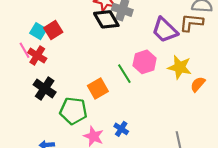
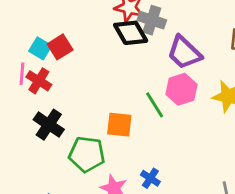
purple trapezoid: (165, 30) -> (184, 53), moved
pink line: (24, 50) -> (22, 74), turned 35
orange square: (98, 88) -> (119, 125), turned 36

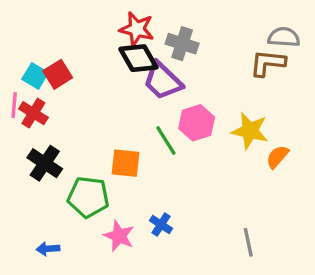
gray cross: (152, 20) -> (182, 44), moved
purple trapezoid: (184, 53) -> (163, 81), moved

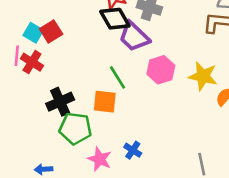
green line: (166, 141) -> (117, 77), moved
black cross: (45, 163) -> (60, 102), moved, turned 32

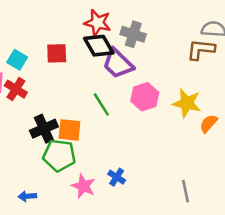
red square: (51, 31) -> (57, 53), moved, turned 30
orange square: (105, 102) -> (69, 130), moved

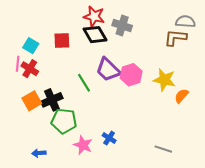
purple trapezoid: (118, 64) -> (108, 70), moved
green line: (101, 104) -> (84, 83), moved
orange square: (69, 130) -> (32, 101), moved, turned -36
gray line: (186, 191) -> (163, 149), turned -60

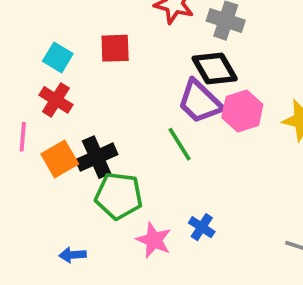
black diamond: (95, 35) -> (215, 69), moved
pink line: (18, 64) -> (23, 137), moved
green line: (84, 83) -> (180, 144), moved

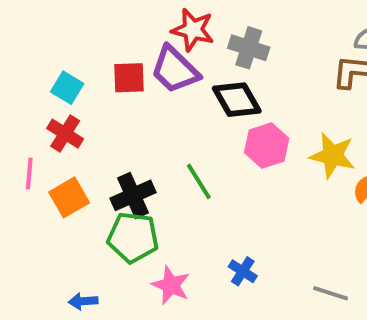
purple trapezoid: (200, 102) -> (175, 70), moved
black cross: (97, 157) -> (133, 195), moved
blue cross: (202, 227) -> (243, 271), moved

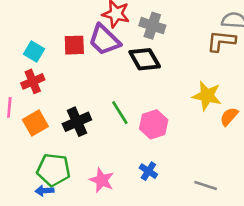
red cross: (65, 134) -> (33, 81), turned 35
pink hexagon: (267, 146) -> (154, 124), moved
green pentagon: (133, 237) -> (54, 170), moved

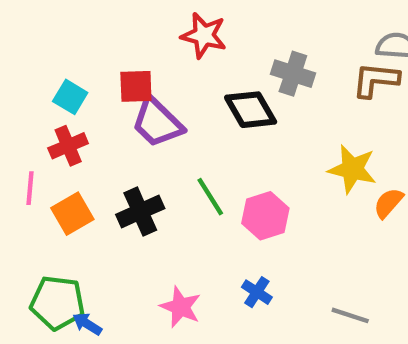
gray cross: (152, 26) -> (293, 74), moved
purple trapezoid: (104, 40) -> (157, 122), moved
green pentagon: (54, 170) -> (57, 303), moved
blue arrow: (44, 191) -> (87, 324), turned 36

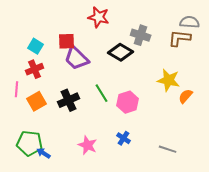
black diamond: (251, 110) -> (121, 52), turned -30

